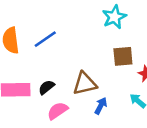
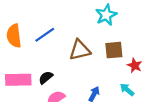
brown triangle: (85, 84) -> (80, 50), moved

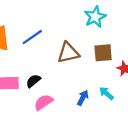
cyan arrow: (127, 90) -> (106, 93), moved

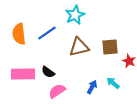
cyan star: (95, 17) -> (75, 15), moved
black semicircle: (33, 81) -> (48, 72), turned -104

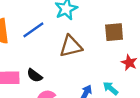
brown square: (110, 47) -> (114, 32), moved

